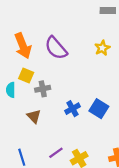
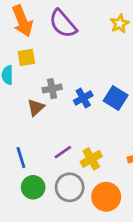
yellow square: (26, 76) -> (26, 57), turned -32
gray cross: (43, 89) -> (52, 89), moved
brown triangle: (34, 116) -> (36, 107), turned 32

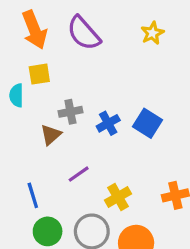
purple line: (63, 152) -> (79, 174), moved

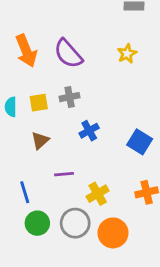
yellow square: (39, 74) -> (39, 103), moved
gray cross: (70, 112) -> (70, 97), moved
blue square: (147, 123) -> (140, 142), moved
purple line: (79, 174) -> (64, 174), turned 30

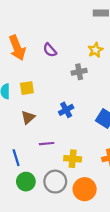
purple semicircle: (68, 54) -> (50, 50), size x0.6
gray cross: (70, 97) -> (79, 72), moved
yellow cross: (98, 194) -> (73, 159), turned 35

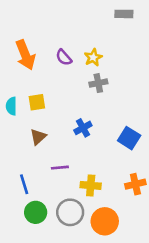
yellow star: (95, 50) -> (93, 57), moved

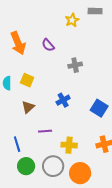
yellow star: (93, 57) -> (72, 20), moved
yellow square: (37, 102) -> (27, 80), turned 32

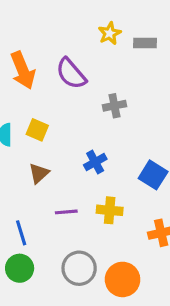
gray rectangle: (95, 11) -> (145, 43), moved
purple semicircle: (48, 45) -> (71, 74), size x1.5
yellow cross: (69, 145) -> (110, 210), moved
green circle: (26, 166) -> (20, 268), moved

